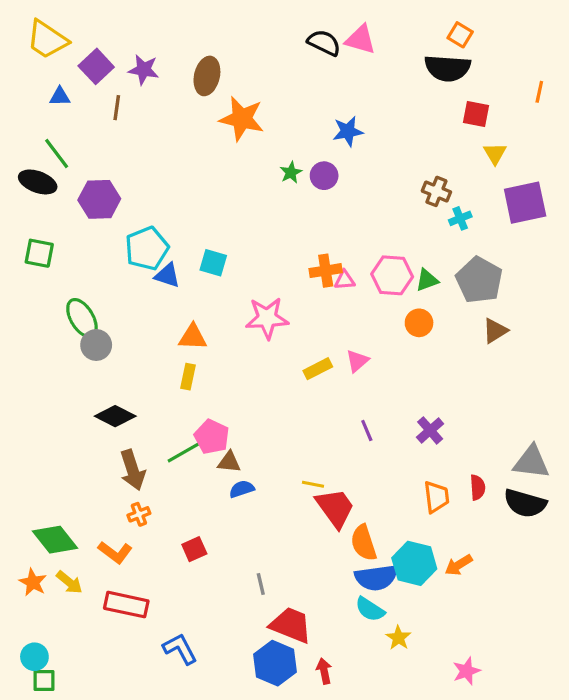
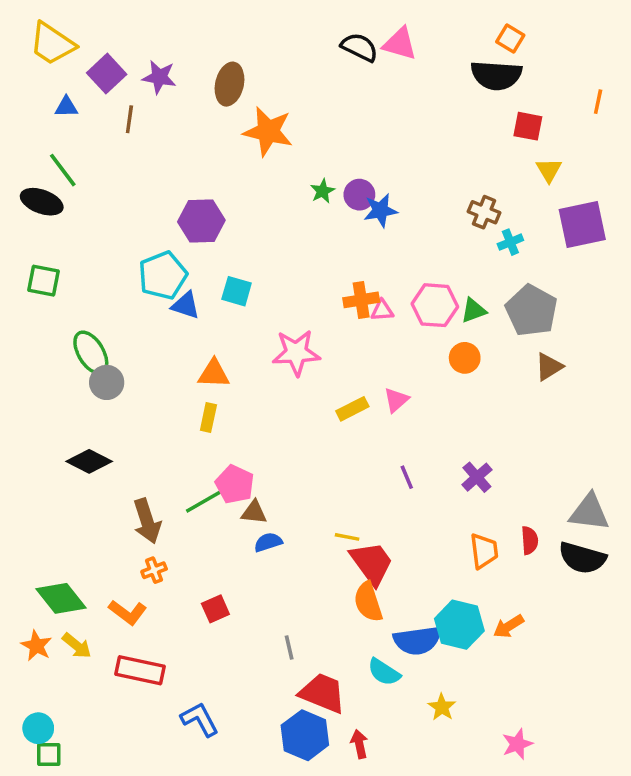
blue star: (348, 131) -> (380, 210), moved
purple hexagon: (99, 199) -> (201, 221), moved
black diamond: (115, 416) -> (89, 461), moved
orange semicircle: (364, 543) -> (368, 602), moved
cyan semicircle: (370, 609) -> (384, 672), moved

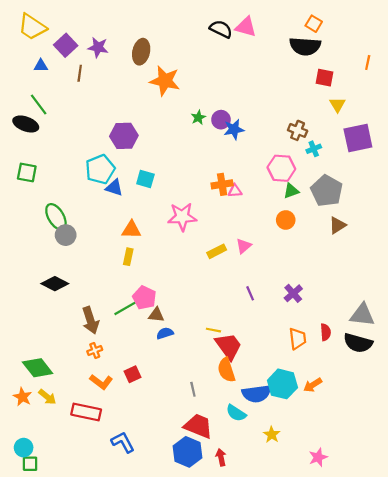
pink hexagon: (435, 305) -> (281, 168), moved
orange L-shape: (128, 612) -> (101, 382), moved
gray line: (289, 647) -> (193, 389), moved

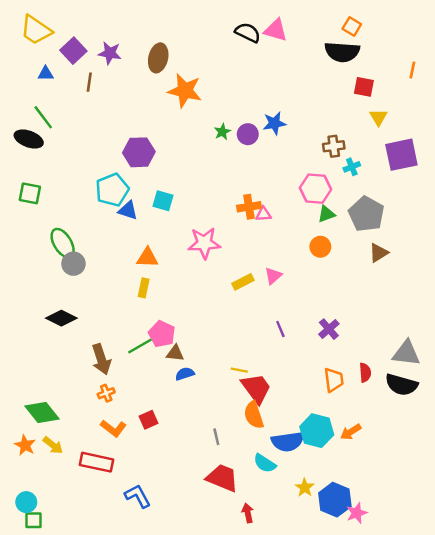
blue star: (234, 129) -> (274, 123), moved
brown cross: (298, 130) -> (334, 146), turned -30
blue hexagon: (188, 452) -> (335, 500), moved

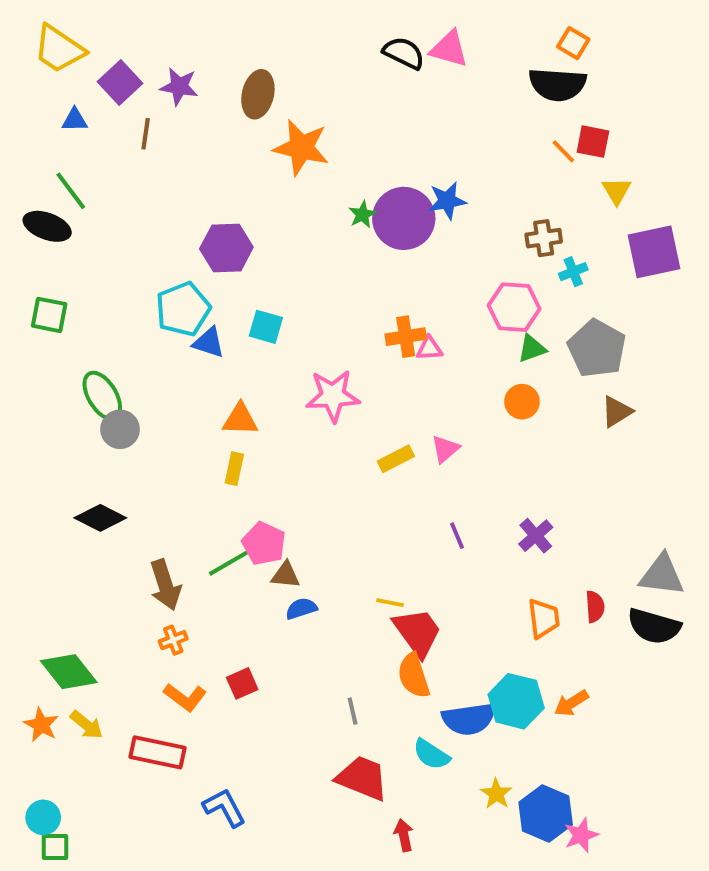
orange line: (412, 70) -> (563, 151), moved, turned -56
purple circle: (248, 134) -> (404, 218), size x1.8

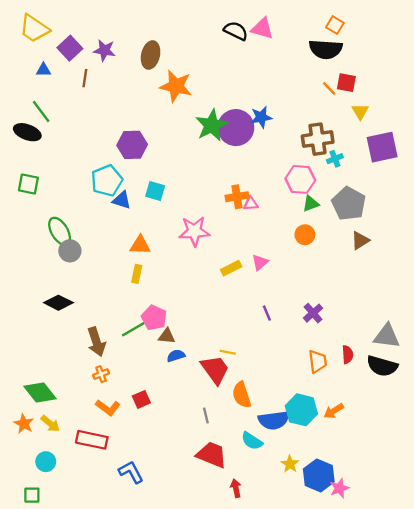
green star: (362, 214) -> (212, 125), size x2.0
brown cross: (544, 238) -> (318, 139), size x1.5
red trapezoid: (418, 632) -> (215, 370), moved
cyan circle: (43, 817) -> (46, 462), moved

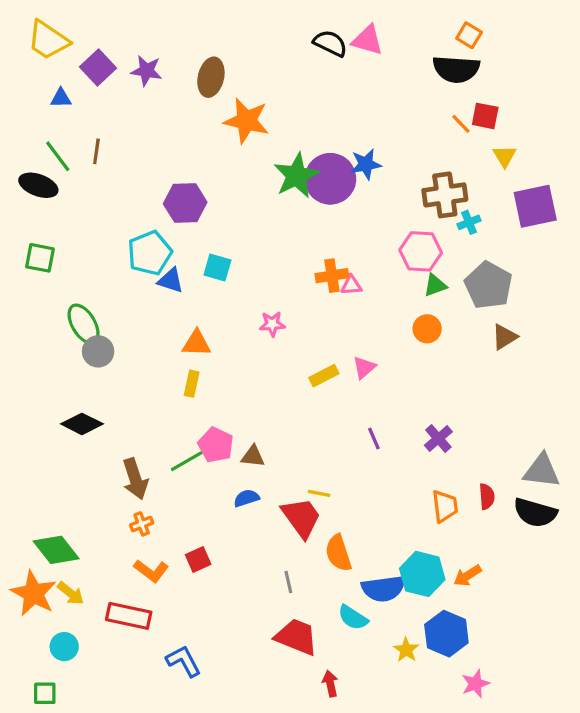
brown line: (85, 78) -> (96, 151), moved
pink star: (194, 231) -> (272, 324), size x0.6
brown triangle: (167, 336) -> (253, 456), moved
orange star: (24, 424) -> (34, 593), size x1.6
blue hexagon: (319, 475) -> (446, 634), moved

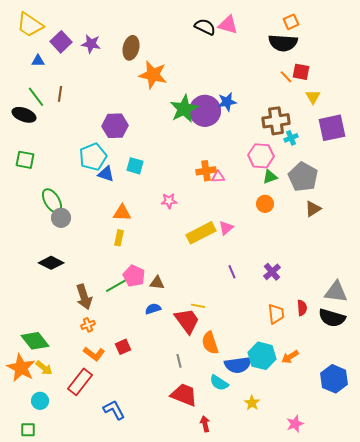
orange square: (469, 35) -> (291, 22), turned 35
yellow rectangle: (324, 376) -> (201, 233), size x1.6
red rectangle: (129, 616) -> (80, 382), turned -64
blue hexagon: (446, 634) -> (334, 379), moved

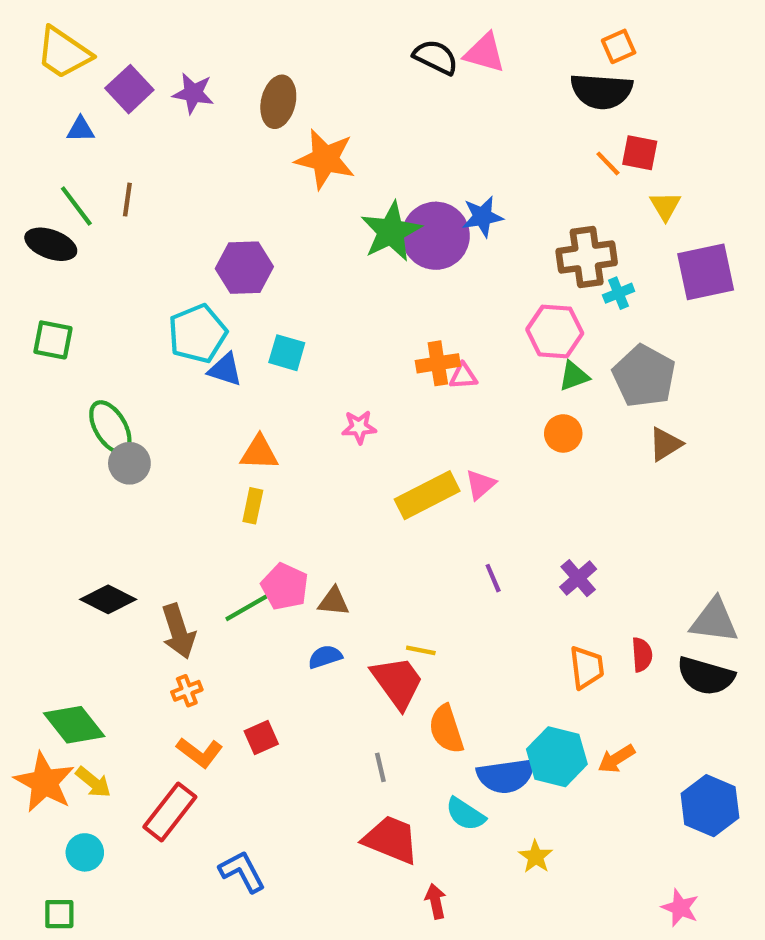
black diamond: (51, 263) -> (108, 599), moved
pink star: (295, 424) -> (680, 908), moved, turned -30

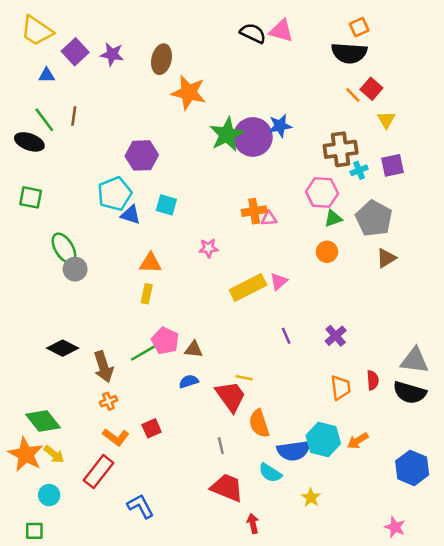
red square: (640, 153) -> (371, 89), turned 30
purple square: (706, 272) -> (392, 165), moved, size x0.7

